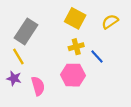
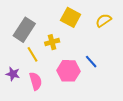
yellow cross: (76, 47) -> (52, 42), moved
yellow line: (18, 57) -> (32, 54), moved
blue line: (97, 57) -> (91, 62), moved

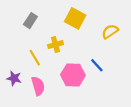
yellow semicircle: (103, 20) -> (110, 31), moved
gray rectangle: (24, 30) -> (30, 21), moved, size x0.6

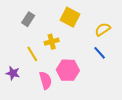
blue line: (97, 65) -> (100, 53), moved
pink semicircle: (38, 86) -> (45, 80), moved

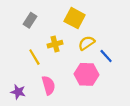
yellow semicircle: (103, 29) -> (86, 43), moved
pink hexagon: (68, 70) -> (86, 74), moved
purple star: (13, 73) -> (18, 92), moved

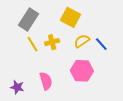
gray rectangle: (30, 20) -> (28, 19), size x1.5
blue line: (106, 56) -> (101, 44), moved
yellow line: (34, 57) -> (33, 44), moved

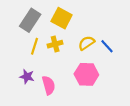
yellow square: (71, 17) -> (62, 18), moved
yellow line: (33, 44) -> (34, 46), turned 49
purple star: (17, 87) -> (27, 77), moved

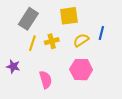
yellow square: (62, 18) -> (69, 16), moved, turned -36
blue line: (107, 46) -> (101, 33), moved, turned 56
purple star: (27, 77) -> (13, 66), moved

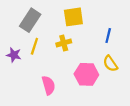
yellow semicircle: (81, 40) -> (110, 64), moved, turned -91
yellow cross: (52, 41) -> (64, 43), moved
purple star: (13, 66) -> (14, 55), moved

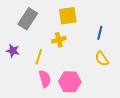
yellow line: (34, 46) -> (39, 57), moved
pink hexagon: (86, 74) -> (70, 82), moved

